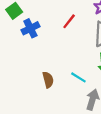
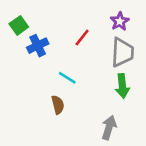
cyan line: (78, 77) -> (67, 78), moved

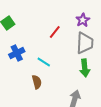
blue cross: (38, 46) -> (17, 53), moved

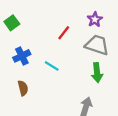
gray trapezoid: (85, 43) -> (97, 45), turned -75
brown semicircle: (37, 82) -> (23, 88), moved

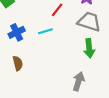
cyan line: (52, 66) -> (45, 31), moved, turned -48

